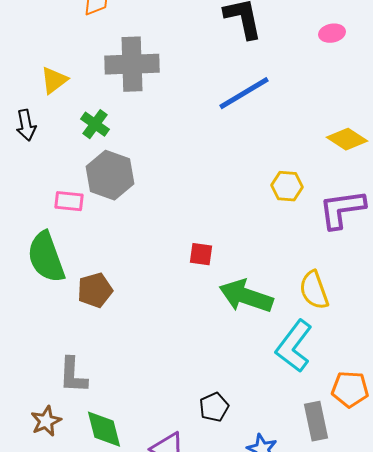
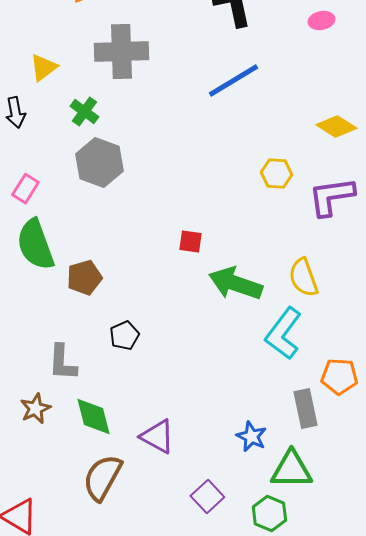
pink rectangle: (69, 201) -> (25, 189), moved, turned -64
black pentagon: (214, 407) -> (124, 336), moved

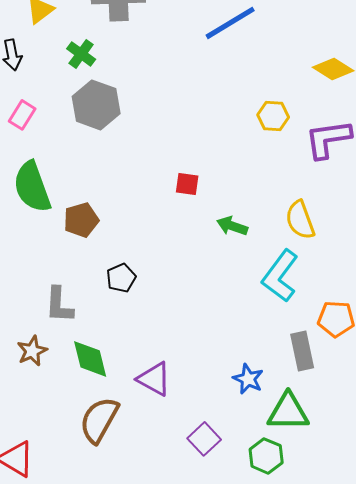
pink rectangle: (25, 189) -> (22, 115), moved
green arrow: (235, 284) -> (232, 226), size x0.6

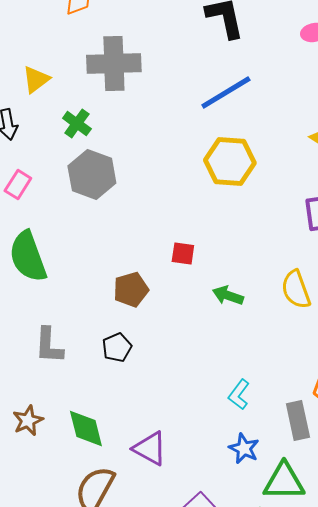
yellow hexagon: (273, 116) -> (230, 162), moved, size x1.6
brown pentagon: (81, 220) -> (131, 290), moved
cyan L-shape: (280, 276) -> (239, 394), moved, size x0.6
gray L-shape: (59, 305) -> (49, 346), moved

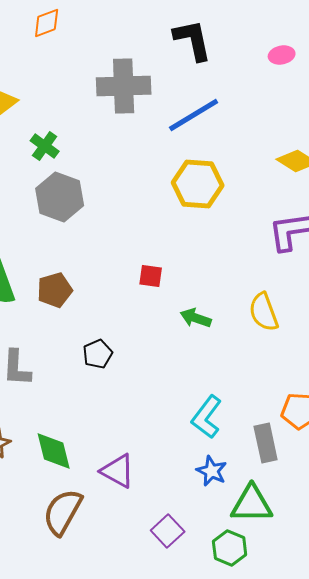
gray cross: (114, 64) -> (124, 86), moved
brown pentagon: (131, 290) -> (55, 290), moved
black pentagon: (117, 348) -> (98, 354), moved
cyan L-shape: (239, 394) -> (207, 417), size x1.4

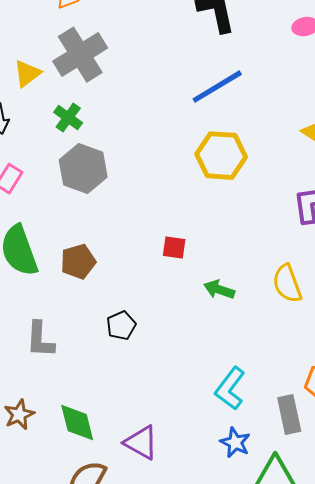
gray cross: (124, 86) -> (80, 55), moved, turned -30

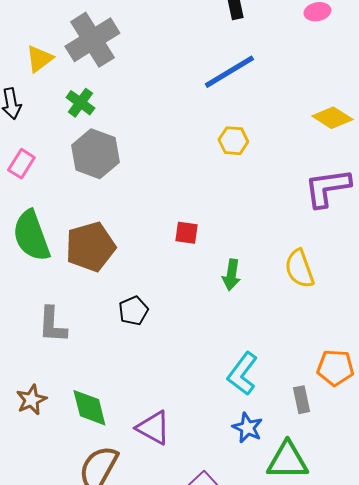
yellow hexagon: (221, 156) -> (233, 141), size x0.6
brown pentagon: (78, 262) -> (90, 247), size x1.4
green arrow: (219, 290) -> (231, 275), turned -100
gray rectangle: (289, 415) -> (301, 400), size x0.7

